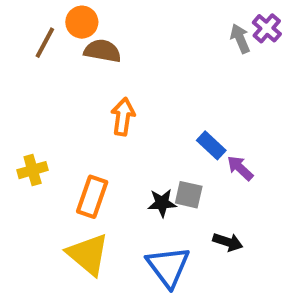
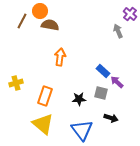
gray arrow: (240, 39) -> (118, 31), moved
gray square: (189, 195) -> (101, 93), moved

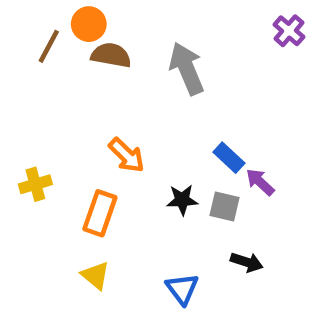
gray arrow: (118, 31) -> (187, 69), moved, size x1.6
orange arrow: (60, 57) -> (127, 155), moved, turned 126
black star: (79, 99) -> (182, 200), moved
yellow triangle: (43, 124) -> (95, 275), size x0.6
blue triangle: (82, 130) -> (182, 289), size x0.7

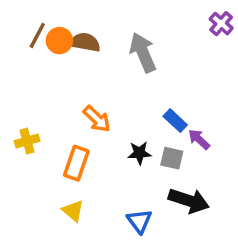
orange circle: (89, 24) -> (59, 41), moved
black arrow: (247, 262) -> (189, 201), size x1.6

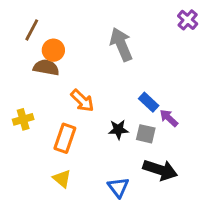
orange circle: (59, 41) -> (53, 50), moved
brown semicircle: (85, 42) -> (46, 67), moved

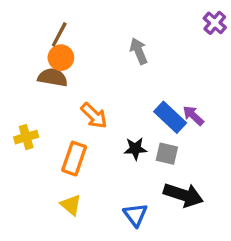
brown line: (32, 30) -> (59, 34), moved
gray arrow: (121, 44) -> (139, 51), size x0.7
blue rectangle: (149, 102) -> (170, 117), size x1.4
purple arrow: (169, 118) -> (193, 116), moved

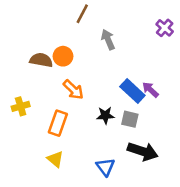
purple cross: (215, 23) -> (165, 28), moved
brown line: (59, 34) -> (82, 14), moved
orange circle: (61, 58) -> (63, 56), moved

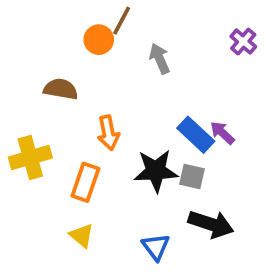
orange circle: (63, 56) -> (99, 40), moved
orange arrow: (73, 90) -> (108, 133), turned 35
yellow cross: (21, 106) -> (30, 158), size x1.5
black star: (105, 115) -> (156, 171), size x1.6

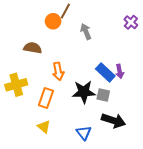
purple arrow: (222, 133) -> (120, 71), turned -144

